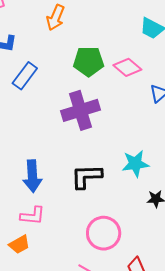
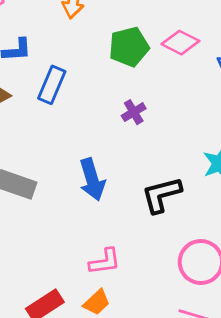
purple cross: (80, 110) -> (134, 112), size x0.5
blue arrow: (32, 176) -> (92, 179), moved

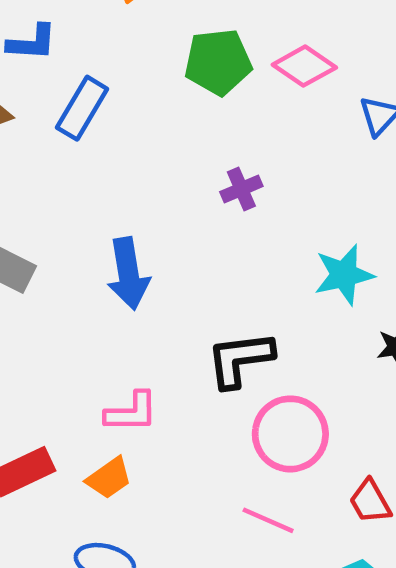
purple cross: (134, 112) -> (241, 189), moved
black L-shape: (161, 195) -> (240, 359), moved

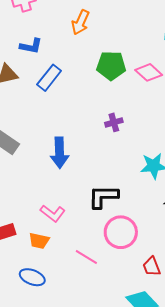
pink L-shape: (131, 412) -> (53, 213), turned 30
orange trapezoid: (109, 478) -> (39, 241), turned 40
pink line: (268, 520) -> (86, 257), moved

